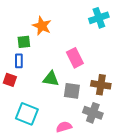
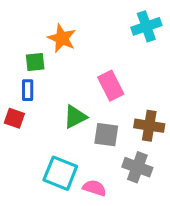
green triangle: (51, 79) -> (75, 117), turned -36
cyan square: (27, 114) -> (60, 173), moved
pink semicircle: (64, 127) -> (94, 188), turned 35

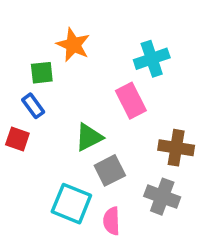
cyan cross: (146, 26) -> (152, 59), moved
blue rectangle: (28, 90) -> (33, 106), turned -36
gray square: (106, 135) -> (110, 170), moved, turned -35
pink semicircle: (94, 188) -> (112, 221), turned -110

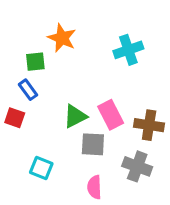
pink rectangle: (131, 101) -> (111, 115), moved
gray square: (110, 170) -> (93, 144), turned 30
cyan square: (71, 204) -> (41, 168), moved, size x0.7

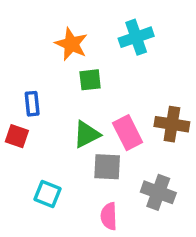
cyan cross: (128, 50) -> (136, 37), moved
green square: (35, 62) -> (90, 80), moved
blue rectangle: (28, 90) -> (32, 104), turned 30
brown cross: (149, 125) -> (172, 124), moved

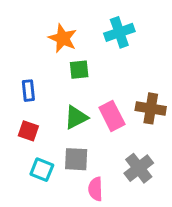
red square: (17, 136) -> (28, 131), moved
gray square: (107, 167) -> (76, 159), moved
gray cross: (158, 192) -> (139, 168), turned 32

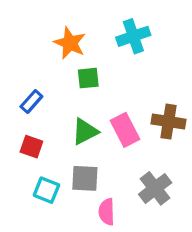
blue rectangle: (28, 91) -> (31, 101), turned 48

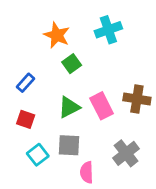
green square: (88, 78) -> (72, 64), turned -30
cyan square: (46, 190) -> (38, 155), turned 30

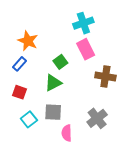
orange star: (57, 35) -> (28, 41), moved
green square: (72, 64) -> (60, 62), moved
pink rectangle: (102, 106) -> (86, 49), moved

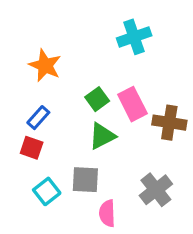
pink rectangle: (86, 49) -> (132, 104), moved
blue rectangle: (20, 64) -> (38, 118), moved
green triangle: (53, 83) -> (102, 136), moved

